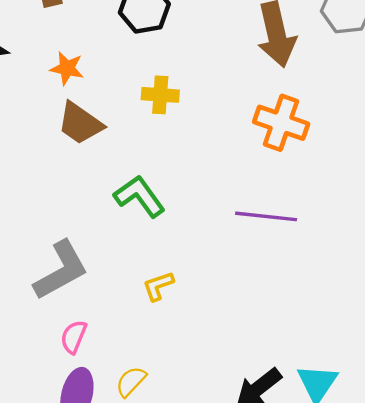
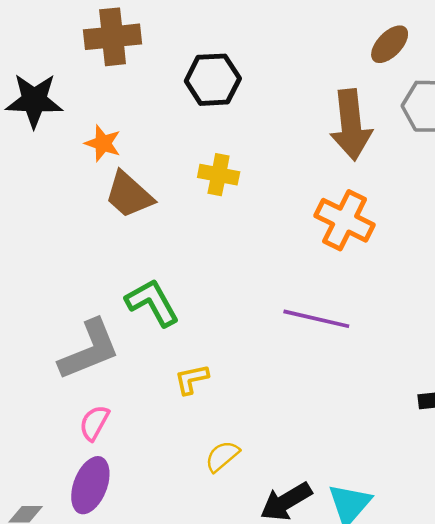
orange star: (67, 68) -> (103, 143), moved
green L-shape: (140, 196) -> (152, 303), moved
yellow semicircle: (131, 382) -> (222, 456), moved

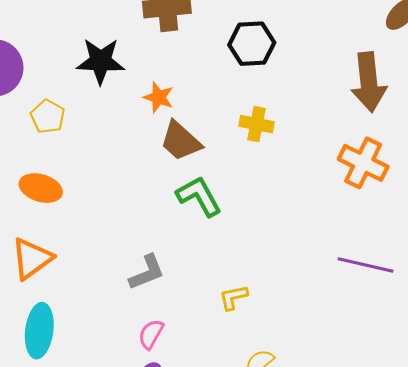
green L-shape: (152, 303) -> (199, 196), moved
purple line: (316, 319) -> (366, 265), moved
gray L-shape: (89, 350) -> (147, 272), size x0.7

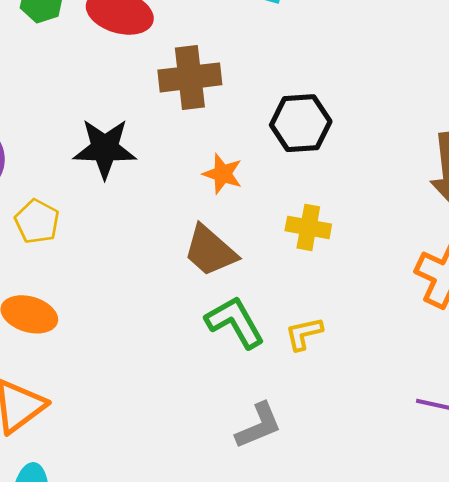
orange star: (159, 97) -> (223, 174), moved
gray L-shape: (147, 272) -> (259, 426), moved
yellow L-shape: (233, 297) -> (304, 334), moved

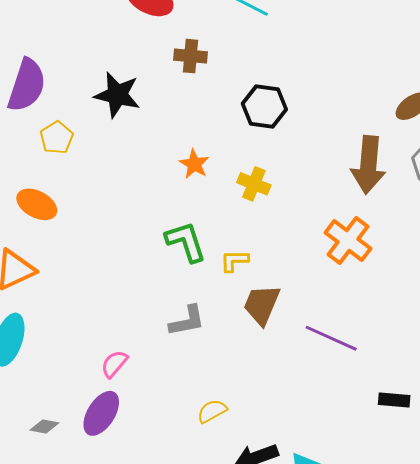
brown cross: (190, 77) -> (190, 56), size x0.7
orange star: (223, 174) -> (194, 164), moved
brown trapezoid: (210, 251) -> (262, 305), moved, turned 60

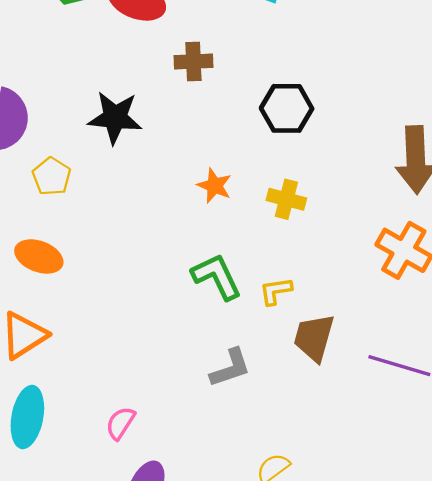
pink semicircle: (114, 364) -> (120, 423), moved

